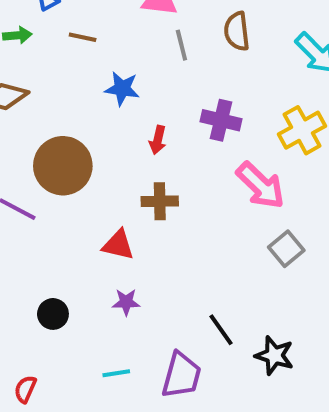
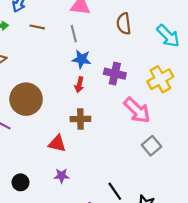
gray line: (181, 45) -> (74, 34), moved
blue star: (122, 89) -> (82, 59), moved

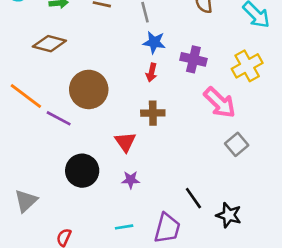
red triangle: (57, 144) -> (125, 142), turned 42
black circle: (20, 182) -> (82, 171), moved, size x1.6

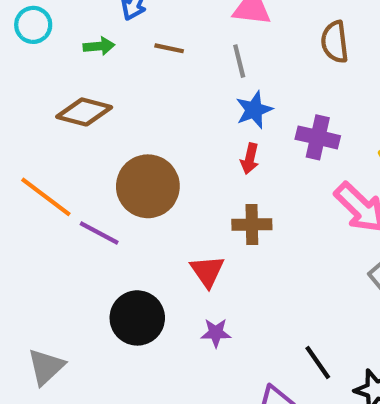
blue star: (154, 42) -> (254, 110), turned -30

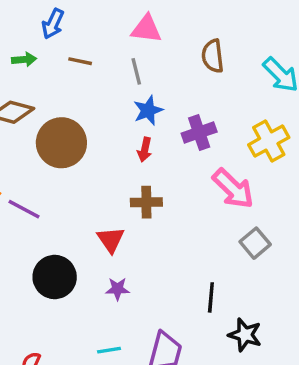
purple cross: (318, 137) -> (199, 133), turned -32
brown circle: (148, 186) -> (61, 143), moved
black line: (318, 363) -> (211, 297), moved, turned 40

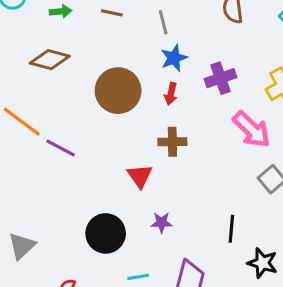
brown circle: (61, 143) -> (118, 91), moved
black circle: (55, 277) -> (106, 233), moved
purple star: (118, 289) -> (162, 223), moved

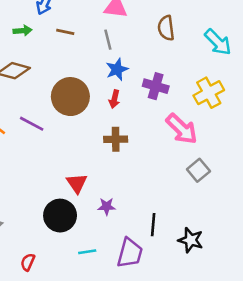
purple cross: (221, 78) -> (156, 86), turned 35
purple line: (61, 148) -> (32, 124), moved
red triangle: (140, 176) -> (77, 183), moved
black line: (231, 229) -> (153, 225), moved

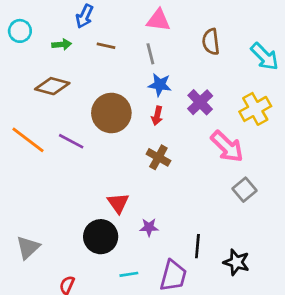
blue star: (117, 69) -> (160, 85), turned 30
purple cross: (156, 86) -> (200, 102), turned 30
brown cross: (116, 139) -> (158, 157), turned 30

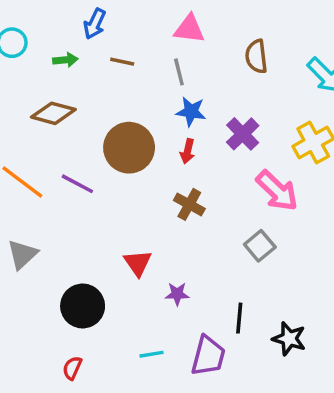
gray square: (244, 190) -> (260, 246), moved
black circle: (101, 237) -> (83, 306), moved
gray triangle: (28, 247) -> (22, 254), moved

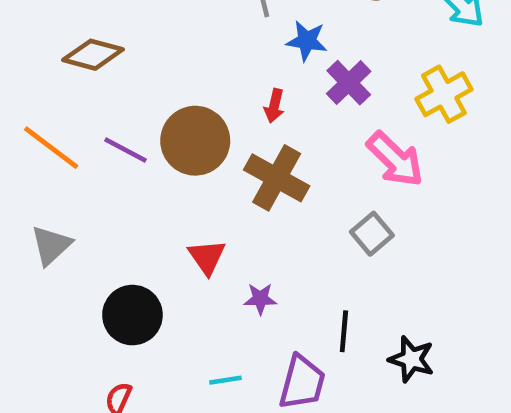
blue star: (191, 112) -> (307, 41), moved
brown circle: (129, 148) -> (195, 141), moved
brown cross: (189, 204) -> (277, 178), size x1.5

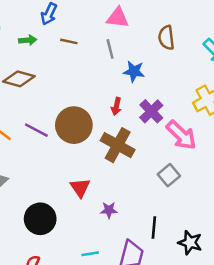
purple cross: (349, 83) -> (151, 111), moved

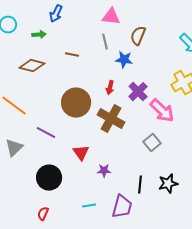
brown semicircle: (166, 38) -> (138, 36), moved, turned 30
brown line: (69, 41) -> (72, 55), moved
purple line: (36, 130) -> (46, 133), moved
black star: (190, 243) -> (168, 184), moved, turned -30

